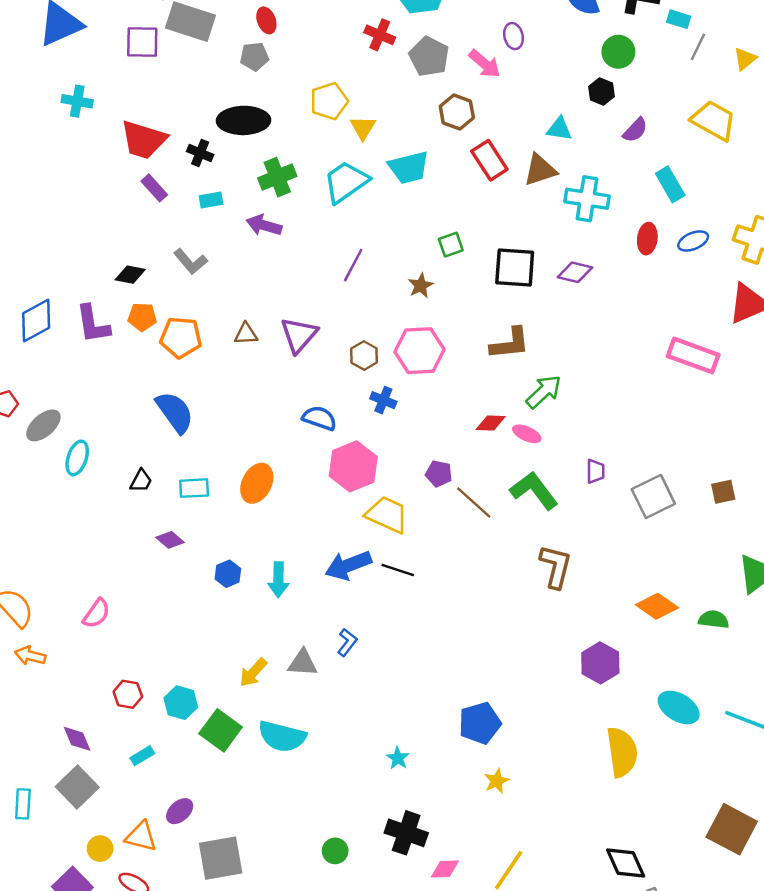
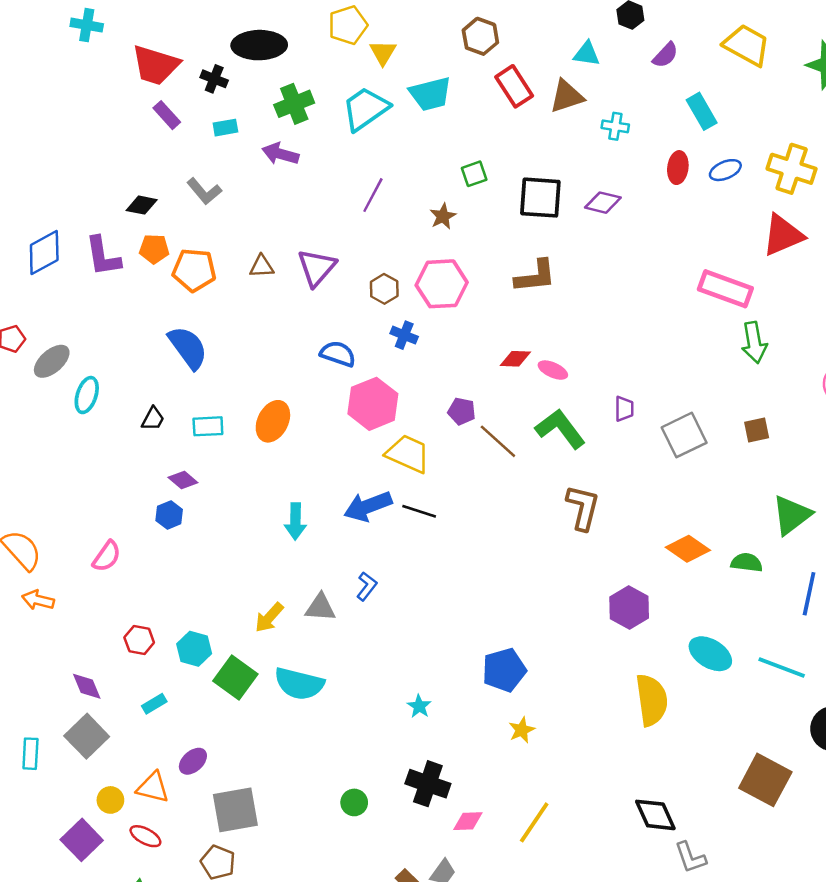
cyan cross: (587, 199) -> (615, 126), size x0.6
green arrow: (544, 392) -> (754, 343), moved, turned 123
blue hexagon: (228, 574) -> (169, 515), moved

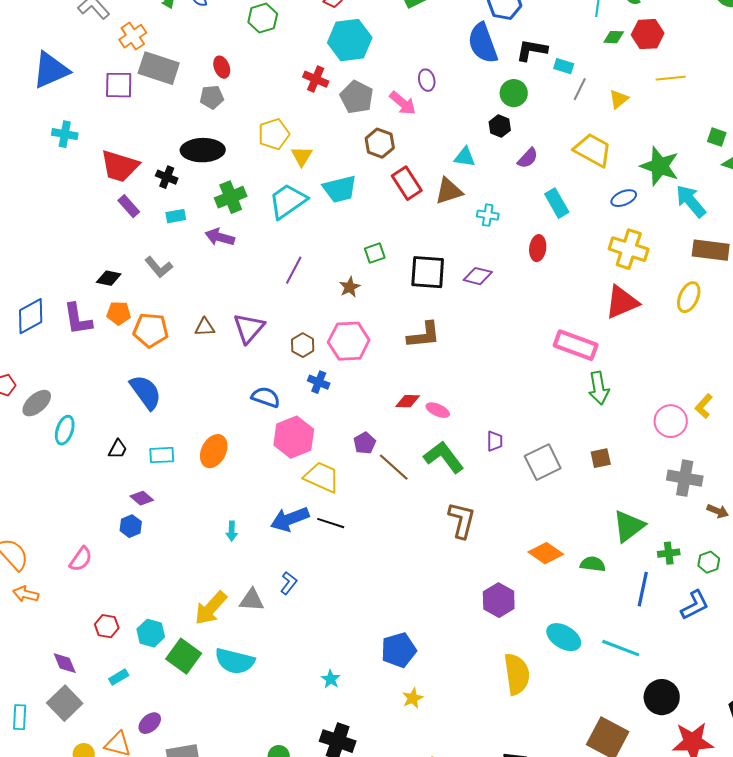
blue ellipse: (725, 170) -> (624, 198), moved
purple pentagon: (462, 411) -> (365, 443), turned 30
cyan arrow: (295, 521) -> (232, 531), size x0.7
yellow arrow: (269, 617) -> (211, 608), size x1.4

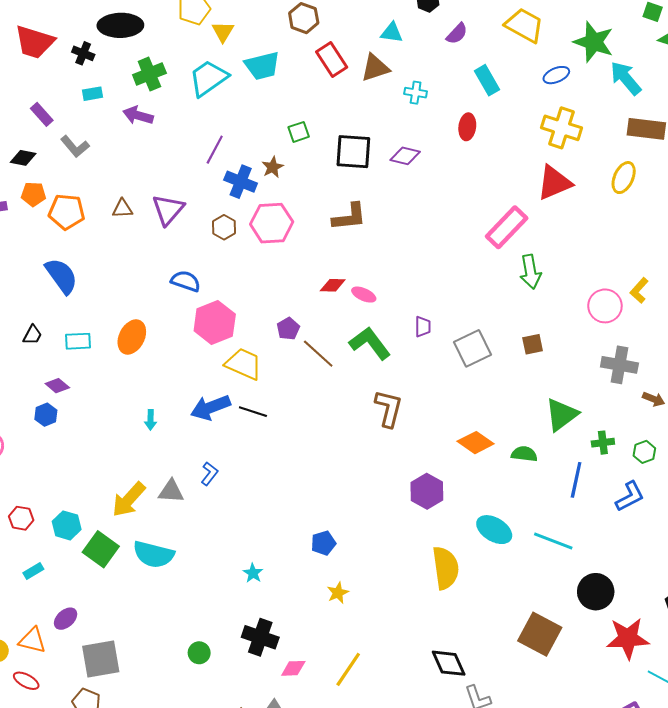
purple rectangle: (129, 206) -> (42, 114), moved
pink rectangle: (576, 345) -> (507, 227), turned -66
blue cross: (319, 382) -> (241, 182), moved, size x1.4
blue pentagon: (399, 650) -> (323, 543), size x0.7

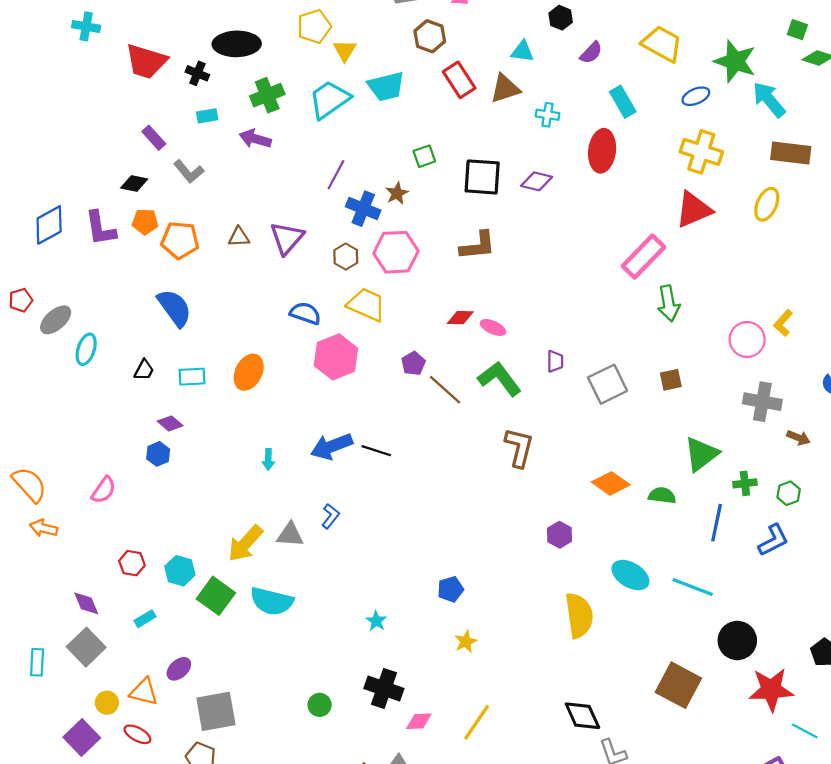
red ellipse: (467, 127) -> (602, 151), size x1.5
yellow trapezoid: (244, 364) -> (366, 305), moved
purple hexagon: (427, 491) -> (560, 535), size x0.7

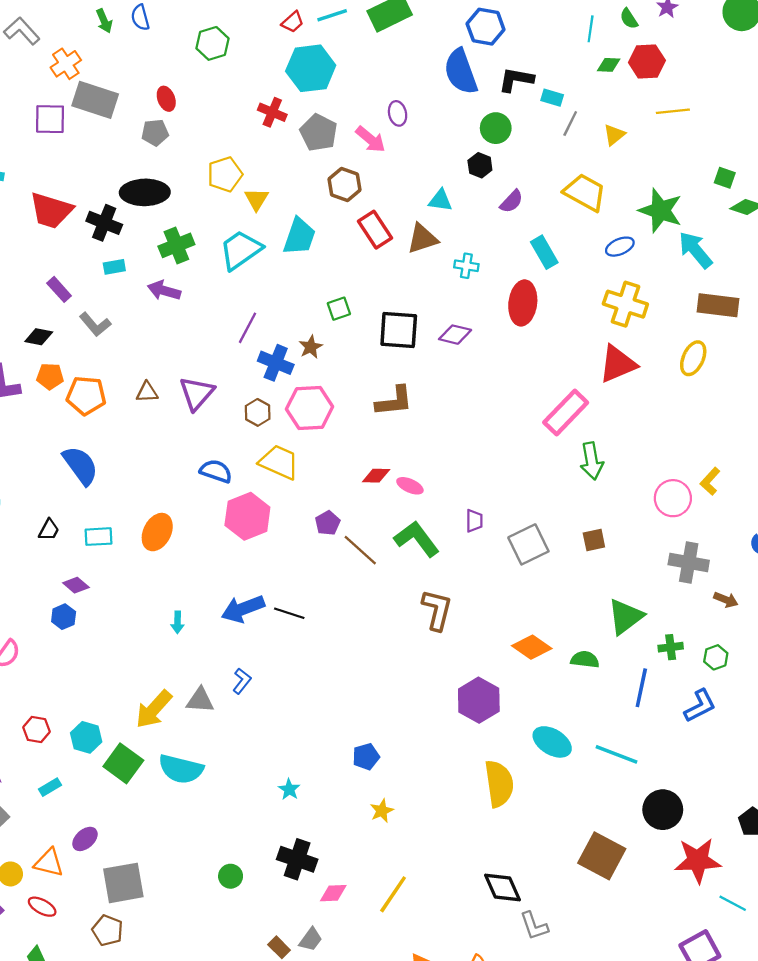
black cross: (197, 73) -> (104, 223), size x1.4
cyan trapezoid: (386, 86) -> (299, 236), turned -57
purple hexagon: (560, 535) -> (479, 700), size x1.6

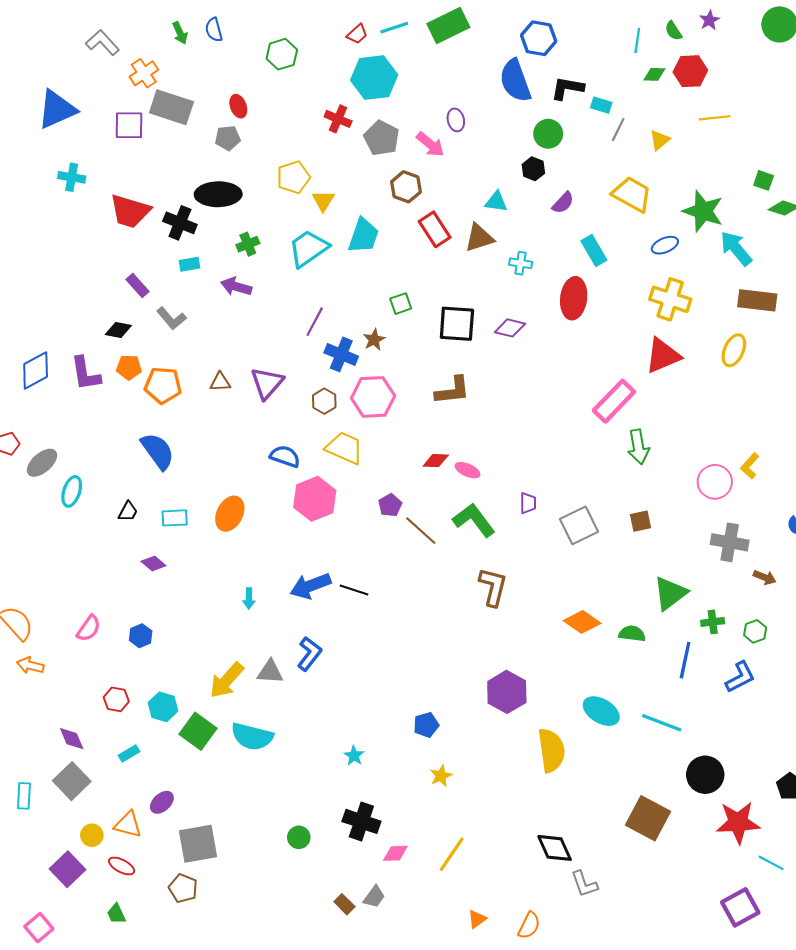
green cross: (176, 245) -> (248, 244), size x0.7
blue hexagon: (64, 617) -> (141, 636), moved
blue L-shape: (242, 681) -> (309, 654), size x1.4
purple hexagon: (479, 700) -> (507, 692), moved

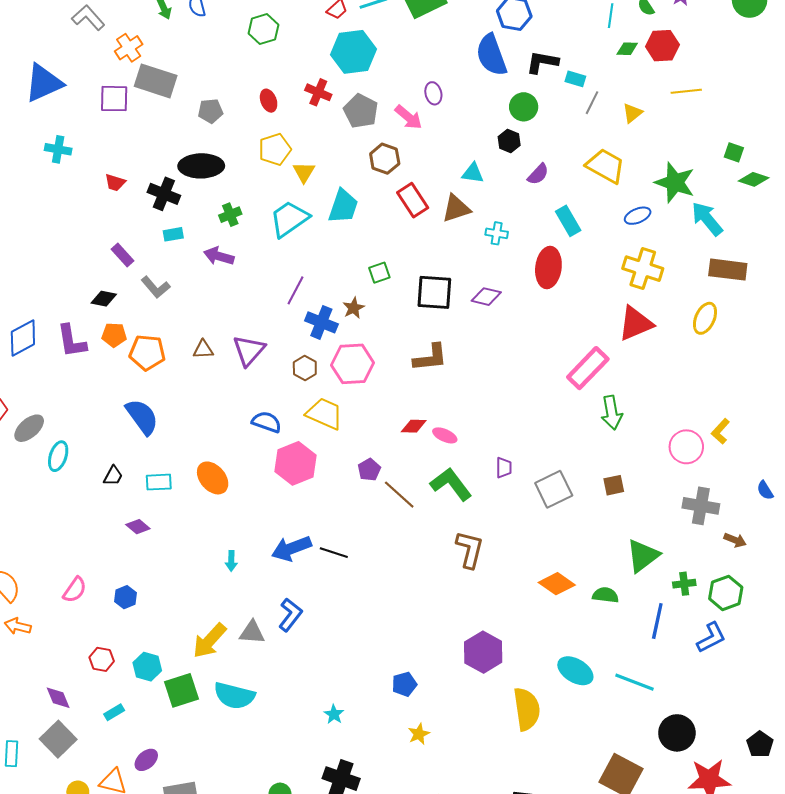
red ellipse: (238, 106) -> (269, 101), moved
red trapezoid: (130, 211) -> (115, 182), size x0.5
orange ellipse: (230, 514) -> (213, 478), turned -68
green hexagon: (755, 631) -> (726, 593), size x1.5
green square: (198, 731) -> (181, 690), turned 36

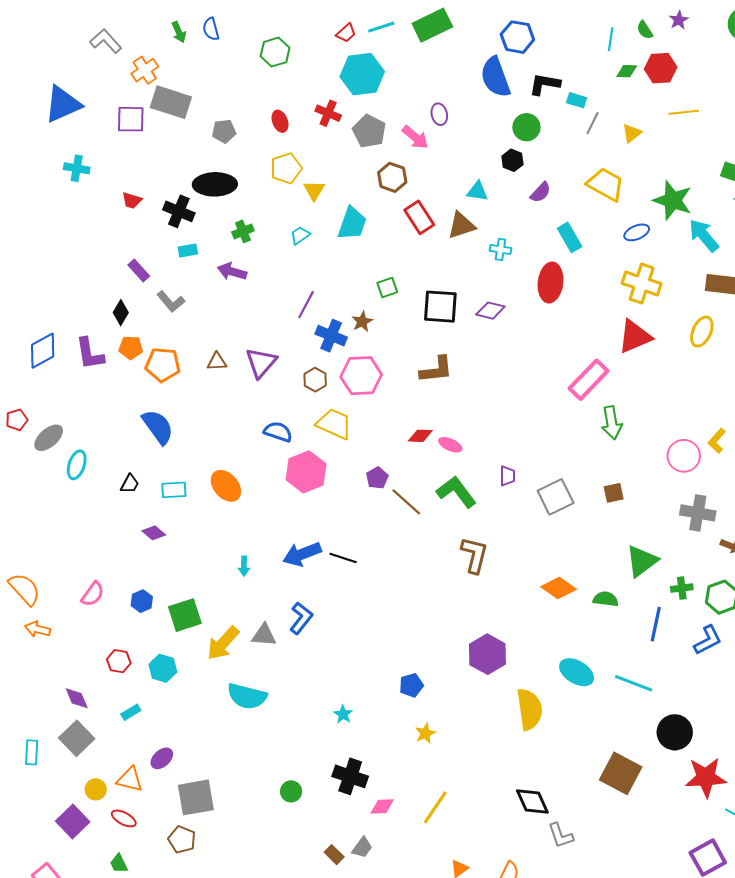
cyan trapezoid: (289, 219) -> (300, 235), size x0.5
black diamond: (104, 299) -> (121, 313), turned -70
green square: (181, 690) -> (185, 615), moved

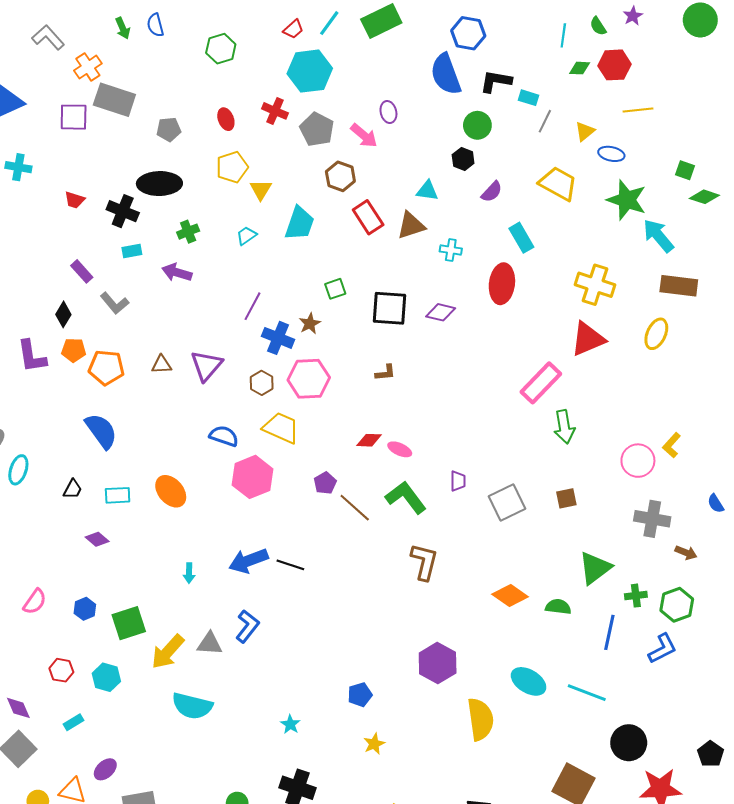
cyan line: (381, 27) -> (329, 23), turned -36
blue ellipse: (637, 232) -> (611, 154), moved, turned 35
brown L-shape: (436, 370) -> (385, 373), size x0.6

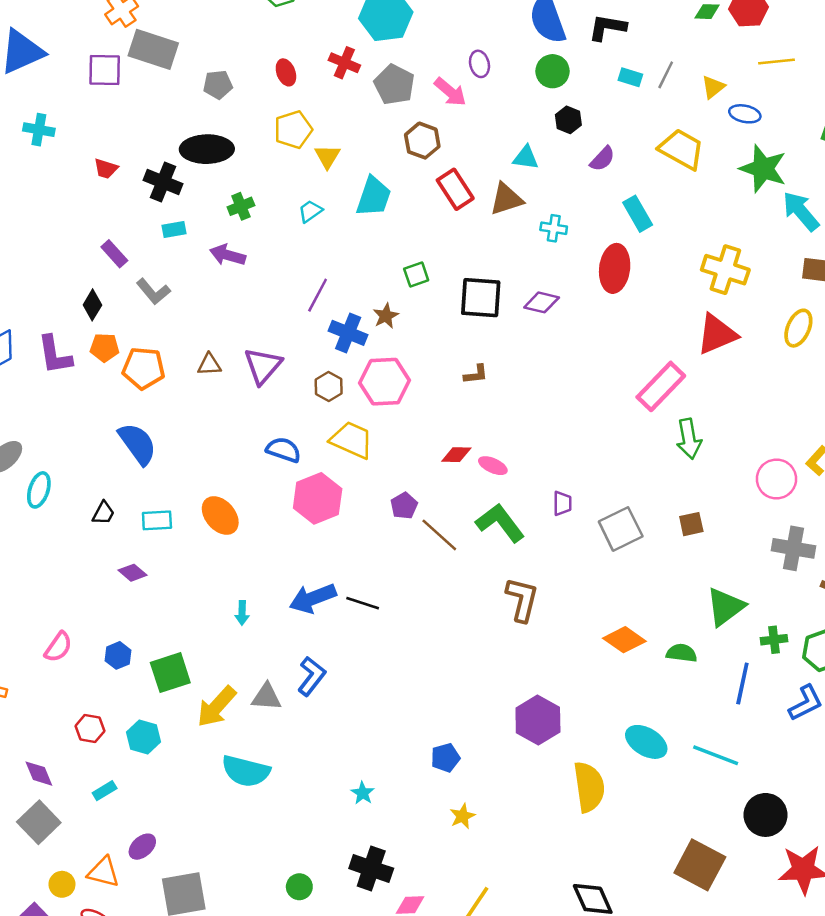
cyan rectangle: (529, 98) -> (630, 77), moved
green circle: (477, 125) -> (553, 71), moved

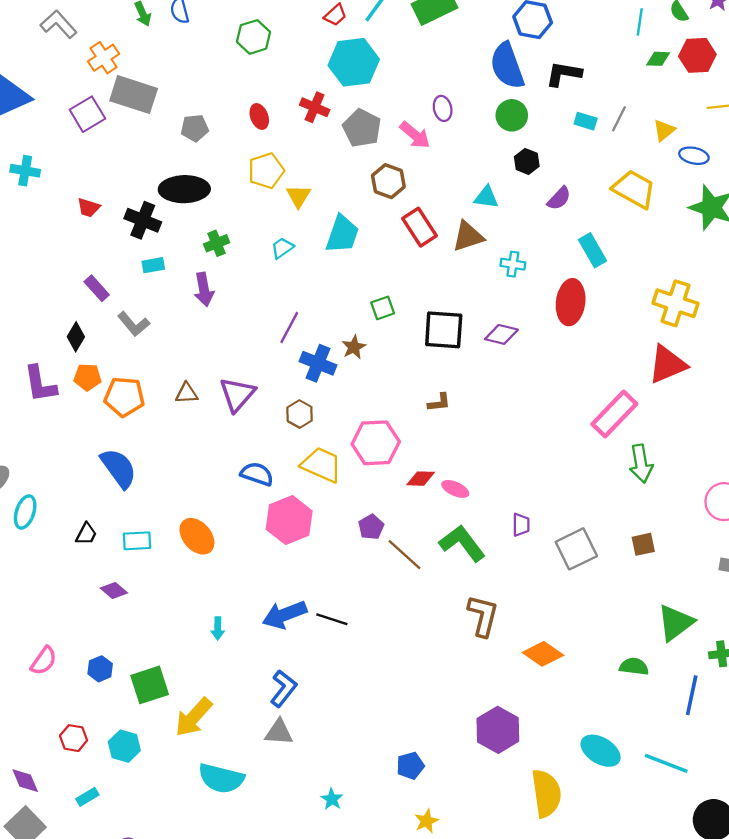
purple square: (105, 70) -> (87, 114), turned -32
purple arrow: (228, 255) -> (204, 289), turned -116
pink hexagon: (385, 382) -> (376, 443), moved
orange diamond: (624, 640) -> (543, 654), moved
gray triangle: (266, 697) -> (279, 732), moved

